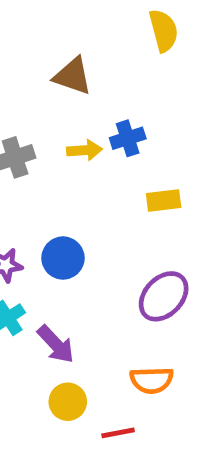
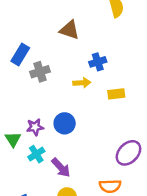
yellow arrow: (85, 150) -> (82, 83), moved
purple ellipse: (164, 296) -> (128, 153), moved

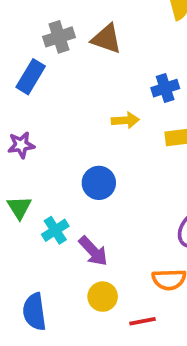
blue cross: (98, 62) -> (165, 88), moved
gray cross: (40, 72) -> (59, 37), moved
purple star: (35, 127) -> (21, 145), moved

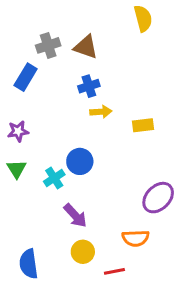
blue cross: (165, 88) -> (89, 86), moved
green triangle: (19, 207) -> (17, 169), moved
cyan cross: (55, 230) -> (54, 178), moved

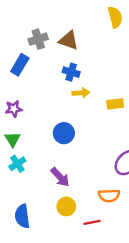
blue cross: (89, 86) -> (71, 72), turned 35
cyan cross: (54, 178) -> (17, 164), moved

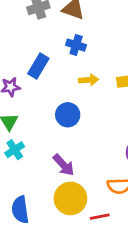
blue rectangle: (20, 65) -> (38, 66), moved
yellow arrow: (81, 93) -> (89, 80), moved
yellow circle: (66, 206) -> (70, 198), size x1.5

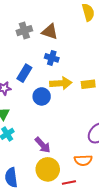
yellow arrow: (89, 80) -> (61, 83), size x1.5
blue circle: (68, 115) -> (42, 96), moved

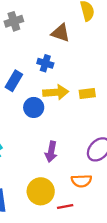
gray cross: (24, 31) -> (14, 21), moved
brown triangle: (50, 32) -> (60, 33), moved
purple arrow: (43, 145) -> (51, 152), moved, turned 54

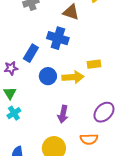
blue cross: (45, 63) -> (58, 38), size x1.5
yellow arrow: (56, 92) -> (73, 77), moved

